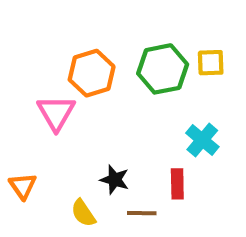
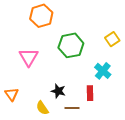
yellow square: (211, 63) -> (112, 39), moved, turned -32
green hexagon: (163, 69) -> (71, 45), moved
orange hexagon: (92, 73) -> (41, 16), moved

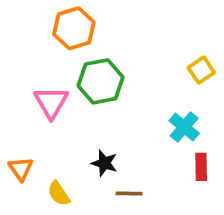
green hexagon: (71, 45) -> (101, 81), moved
red rectangle: (90, 93) -> (201, 167), moved
yellow semicircle: (42, 108) -> (59, 194), moved

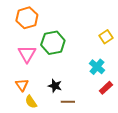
orange hexagon: (74, 28) -> (27, 18), moved
red rectangle: (201, 167) -> (106, 88), turned 48
orange triangle: (21, 169) -> (22, 85), moved

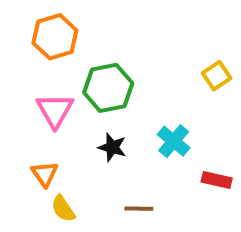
cyan cross: (97, 67) -> (174, 141), moved
black star: (55, 86) -> (112, 147), moved
red rectangle: (106, 88) -> (217, 180), turned 56

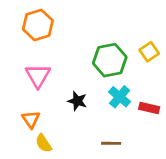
green hexagon: (108, 88) -> (110, 60), moved
red rectangle: (217, 180) -> (149, 108), moved
brown line: (139, 209) -> (111, 143), moved

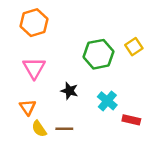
cyan cross: (120, 97) -> (107, 101), moved
red rectangle: (149, 108) -> (131, 120), moved
brown line: (111, 143) -> (64, 129), moved

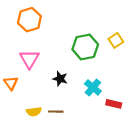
orange triangle: (28, 107) -> (11, 83), moved
yellow semicircle: (39, 129) -> (34, 112), turned -64

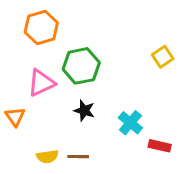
green hexagon: (85, 47) -> (81, 66), moved
pink triangle: (29, 59) -> (41, 83), turned 35

